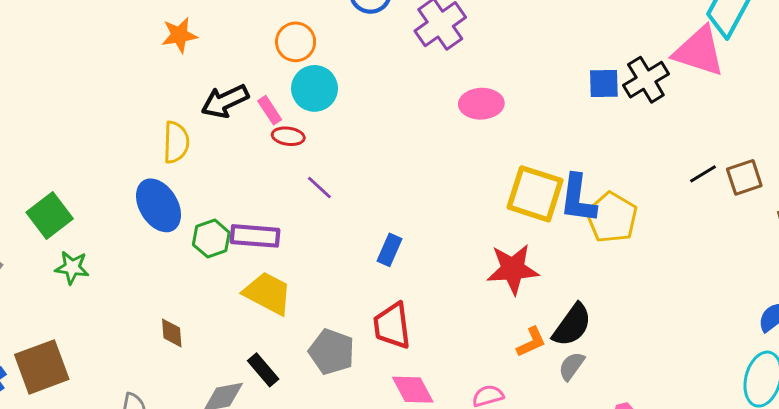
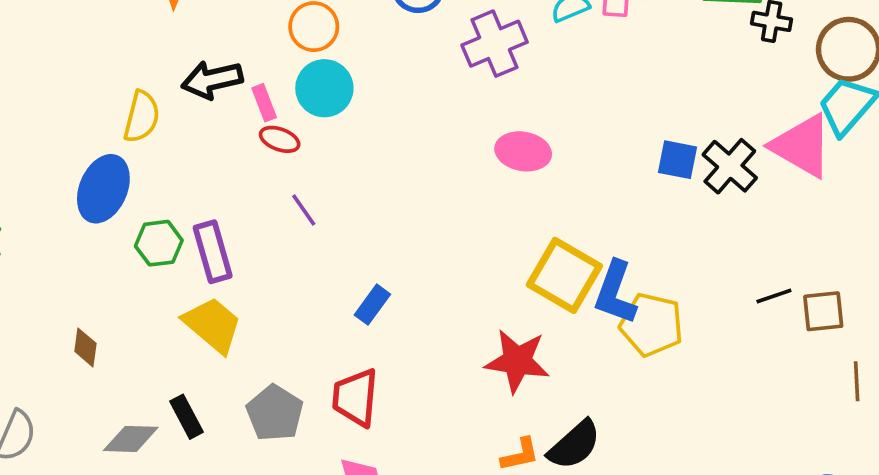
black cross: (646, 80) -> (730, 166), turned -30
blue ellipse: (158, 205) -> (103, 189), turned 42
yellow pentagon: (612, 217) -> (652, 325), turned -30
purple rectangle: (255, 236) -> (213, 252), turned 57

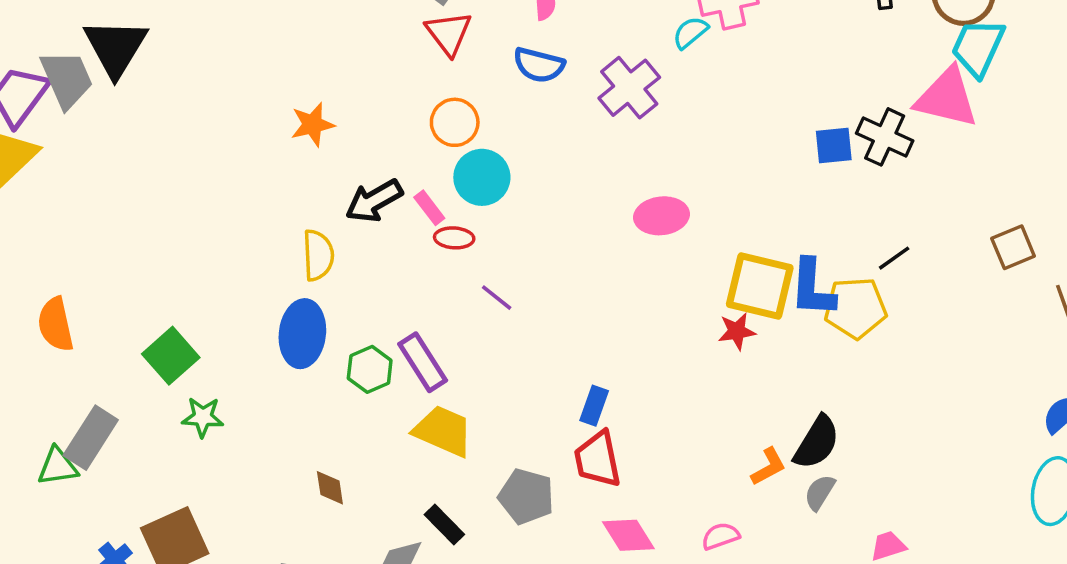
pink ellipse: (523, 151) -> (662, 216), moved
black line: (774, 296) -> (894, 258), moved
blue rectangle: (372, 305) -> (594, 406), moved
red star: (517, 361) -> (737, 331), moved, size x0.6

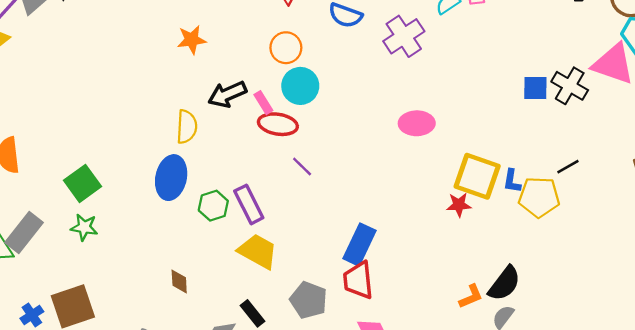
red ellipse: (454, 238) -> (278, 124), size x1.5
blue L-shape: (812, 288) -> (512, 181), size x0.6
blue rectangle: (594, 406) -> (359, 245), size x1.6
green star: (203, 417) -> (84, 227), moved

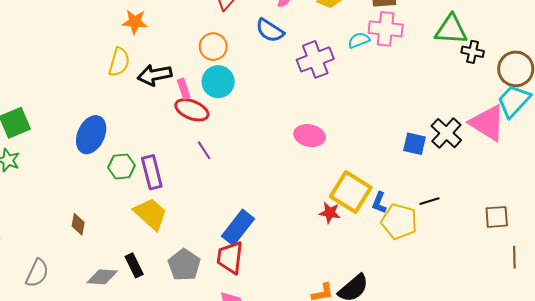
blue square: (535, 88) -> (414, 144), moved
yellow semicircle: (187, 127) -> (119, 62), moved

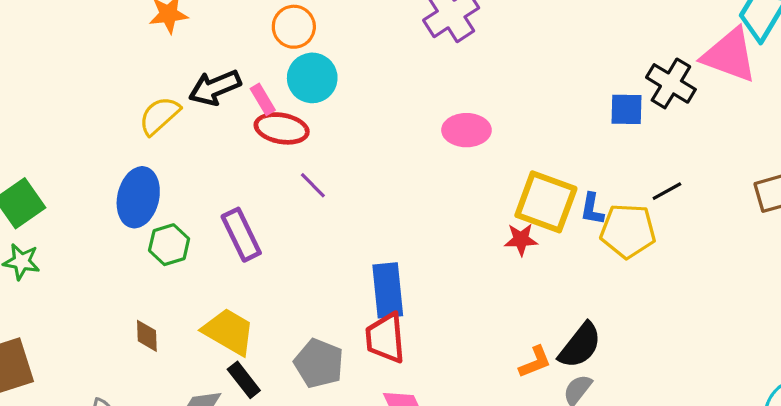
yellow semicircle: (119, 62) -> (159, 116), moved, turned -136
green hexagon: (122, 167) -> (169, 245), moved
yellow trapezoid: (151, 214) -> (229, 332), moved
blue rectangle: (238, 227) -> (388, 290), turned -32

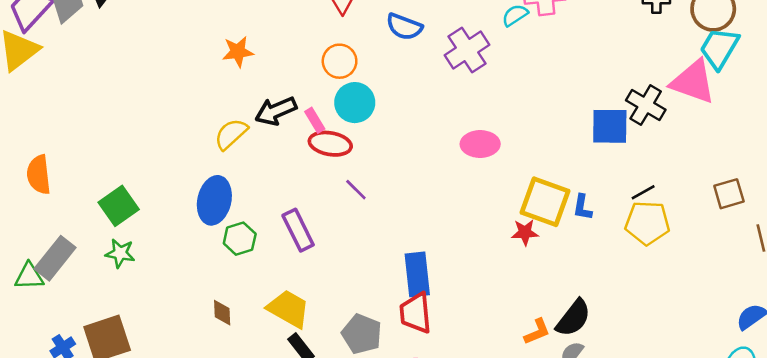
blue square: (626, 109) -> (610, 126), size x1.4
yellow pentagon: (628, 231) -> (647, 223), moved

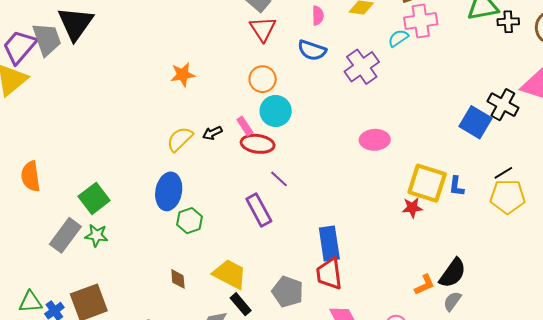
black arrow: (276, 111) -> (212, 133), moved, size x0.6
blue square: (610, 126) -> (476, 122), turned 32
purple rectangle: (298, 230) -> (259, 210), moved
gray rectangle: (55, 258) -> (65, 235), moved
green triangle: (29, 276) -> (30, 302), moved

